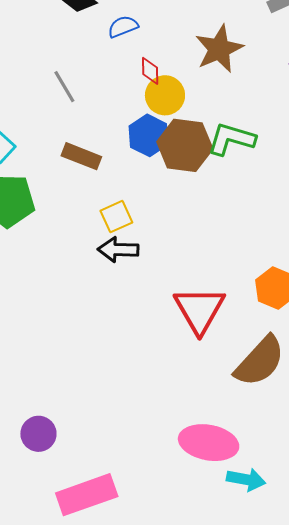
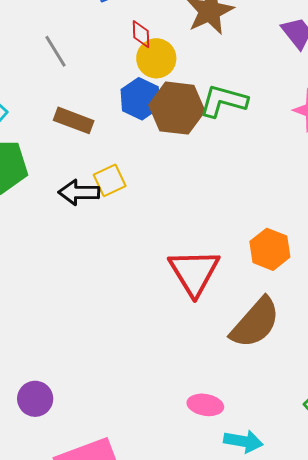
black arrow: (118, 250) -> (79, 192), moved
pink ellipse: (209, 443) -> (205, 405), size x0.6

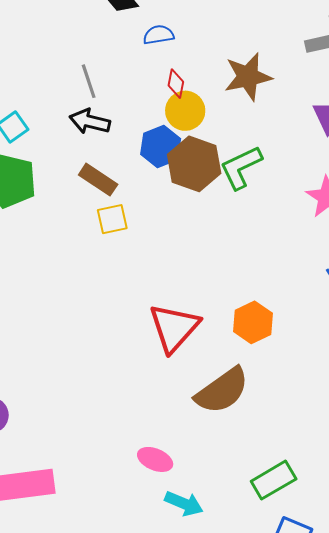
green L-shape: (223, 101) -> (241, 167), turned -54
brown rectangle: (74, 120) -> (98, 180), moved
black arrow: (79, 192) -> (90, 121), moved

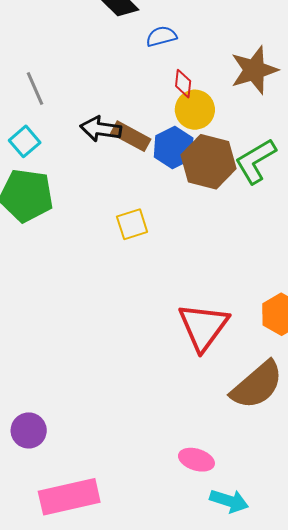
gray line: (89, 81) -> (35, 89), moved
brown rectangle: (98, 180) -> (131, 136), moved

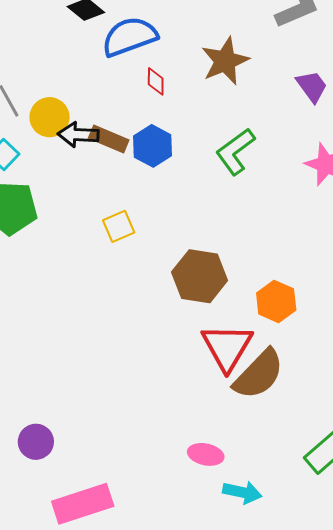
blue semicircle: (161, 36) -> (130, 37), size x1.8
yellow circle: (195, 110) -> (50, 117), moved
brown hexagon: (209, 162) -> (200, 276), moved
red triangle: (203, 327) -> (227, 347), moved

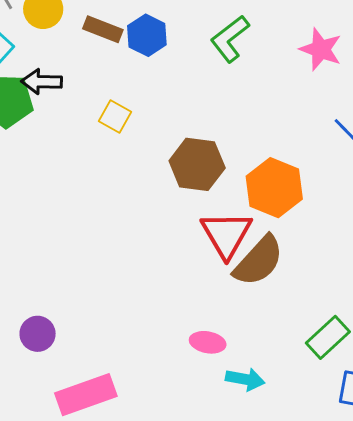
black arrow: (78, 135) -> (42, 82), moved
yellow square: (119, 226) -> (115, 116), turned -36
orange hexagon: (276, 301) -> (274, 188), size x1.4

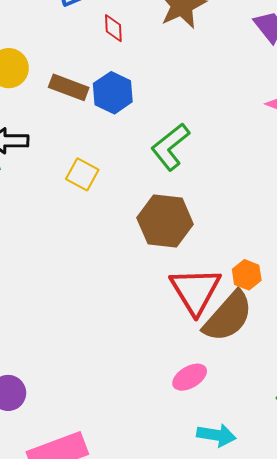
green L-shape: (230, 39) -> (170, 147), moved
orange hexagon: (274, 188) -> (247, 275), moved, size x0.5
pink ellipse: (208, 342) -> (190, 377), moved, turned -40

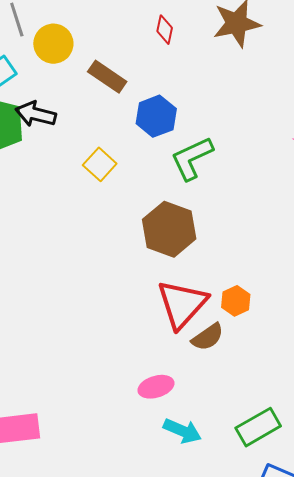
blue hexagon: (113, 93) -> (156, 116), moved
brown semicircle: (228, 317) -> (208, 337), size x0.6
cyan arrow: (216, 435) -> (182, 431), moved

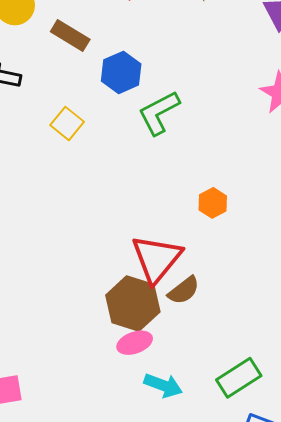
brown hexagon: (169, 229) -> (133, 304), moved
orange hexagon: (236, 301) -> (213, 203), moved

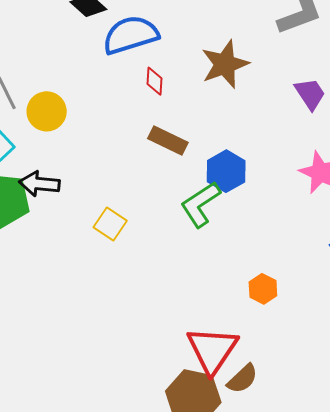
brown rectangle: (70, 35) -> (168, 141), moved
blue hexagon: (121, 72) -> (226, 171), moved

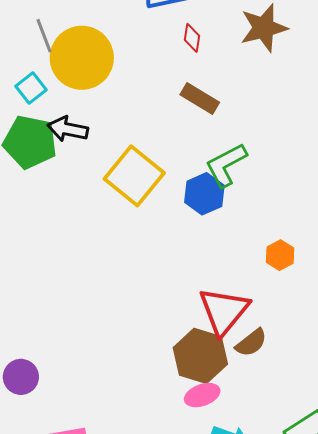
yellow circle: (47, 111) -> (82, 58), size x1.6
blue hexagon: (226, 171) -> (204, 194), moved
yellow square: (110, 224) -> (134, 176), size x1.8

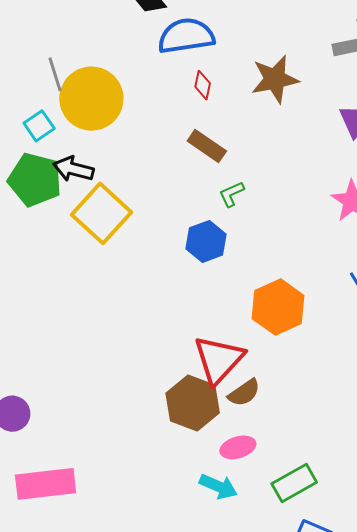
green L-shape: (226, 165) -> (232, 194), moved, size x0.6
yellow square: (134, 176) -> (101, 213), moved
orange hexagon: (280, 255) -> (278, 307), size x1.8
pink ellipse: (202, 395) -> (238, 447), moved

